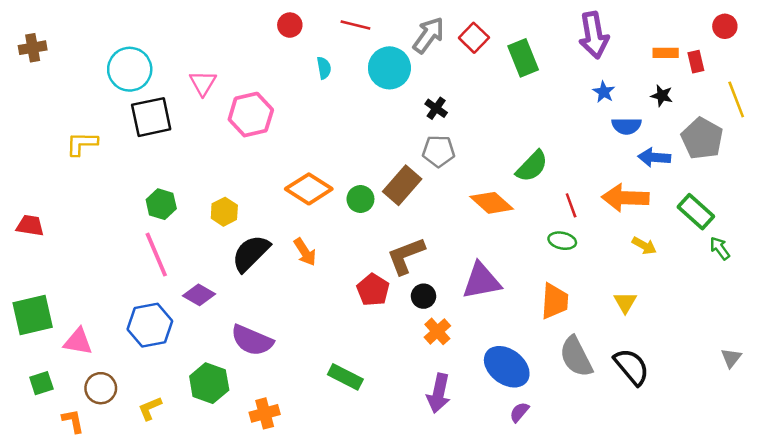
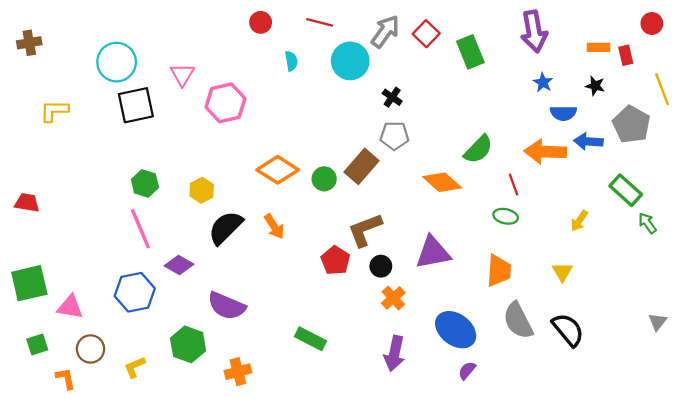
yellow L-shape: (82, 144) -> (54, 111), moved
orange arrow: (625, 198) -> (545, 152), moved
yellow arrow: (644, 246) -> (579, 221), turned 95

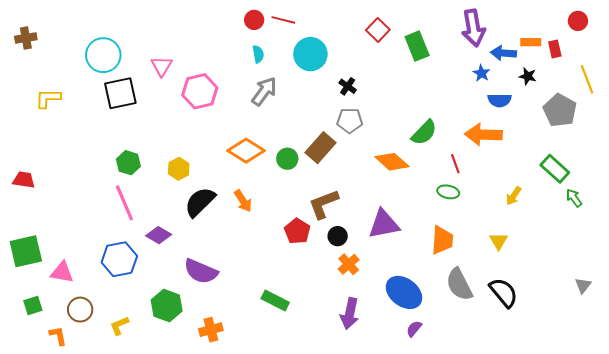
red circle: (261, 22) -> (254, 20), moved
gray arrow: (385, 31) -> (264, 91), moved
blue arrow: (588, 141) -> (504, 53), moved

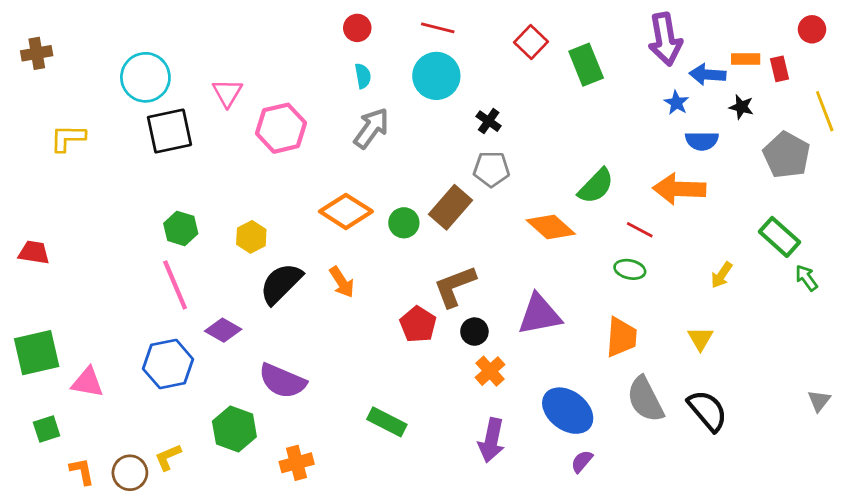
red line: (283, 20) -> (438, 28), moved
red line: (455, 164) -> (640, 230), turned -42
brown circle: (80, 310) -> (130, 473), moved

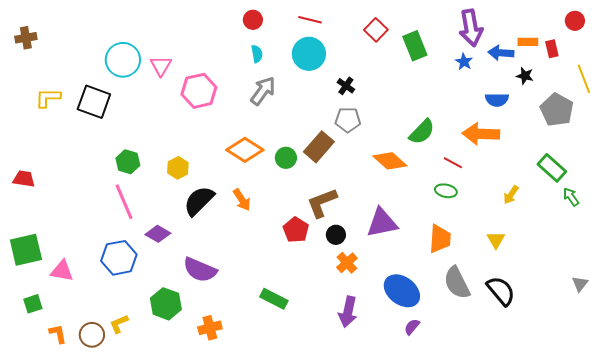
cyan circle: (145, 77) -> (123, 60), moved
blue star: (676, 103) -> (464, 62), moved
black square: (169, 131) -> (94, 102), moved, turned 32

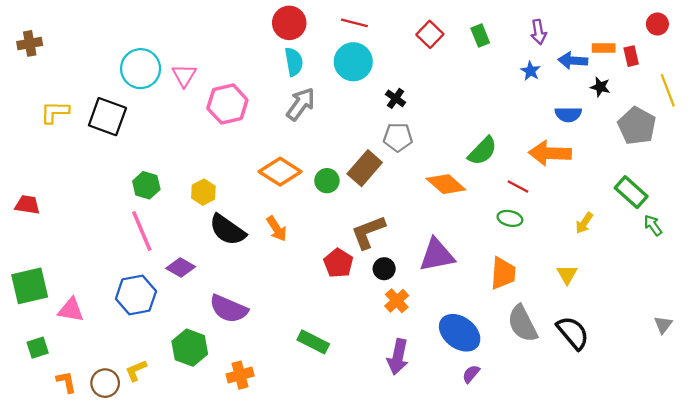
red circle: (253, 20) -> (289, 23), size x1.5
purple arrow: (471, 28) -> (539, 32), size x0.6
green rectangle: (415, 46) -> (480, 35), moved, size x0.7
cyan semicircle: (257, 54) -> (294, 62), size x1.4
black semicircle: (199, 201) -> (227, 230), turned -100

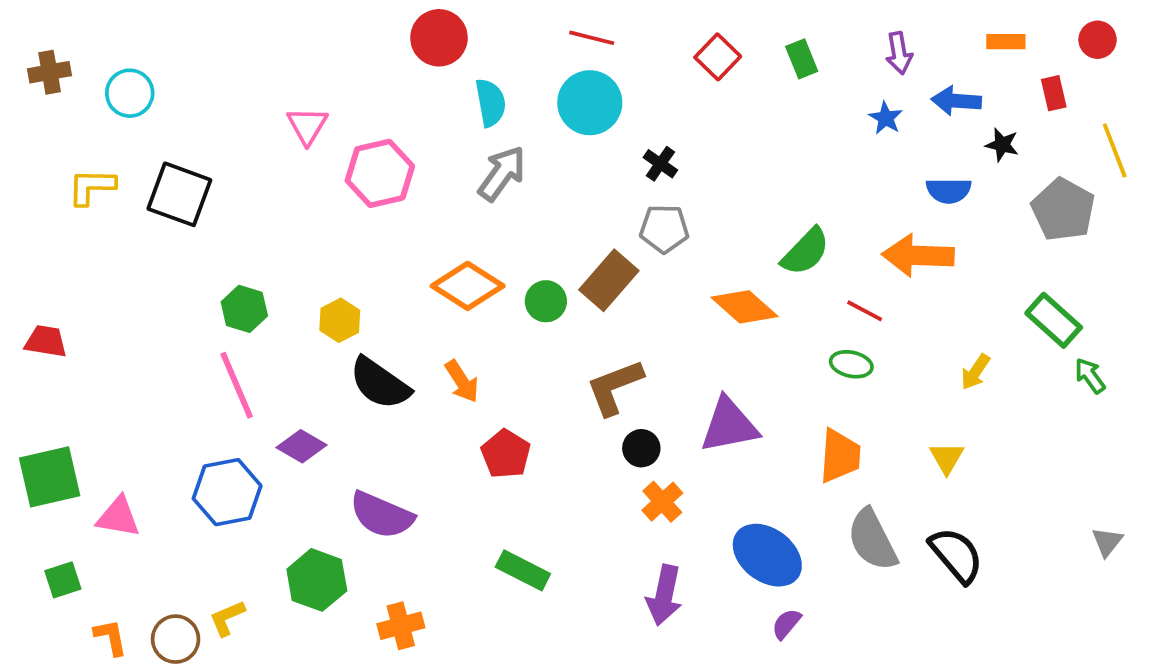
red circle: (289, 23) -> (439, 38), moved
orange rectangle: (604, 48) -> (1006, 42), moved
cyan circle: (141, 69) -> (130, 93), moved, size x0.7
red pentagon: (338, 263) -> (506, 454), moved

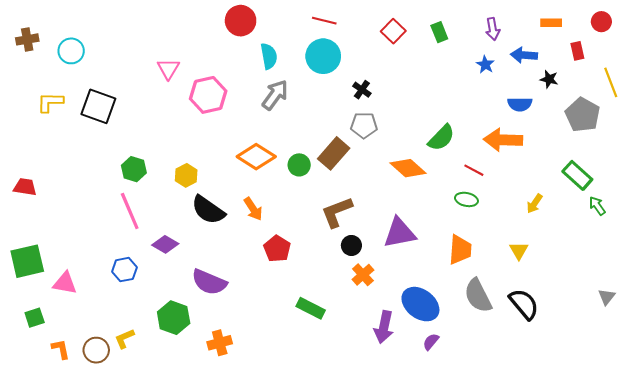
blue hexagon: (227, 492) -> (124, 270), size x0.7
green rectangle: (523, 570) -> (311, 308), moved
purple arrow: (664, 595) -> (384, 327), moved

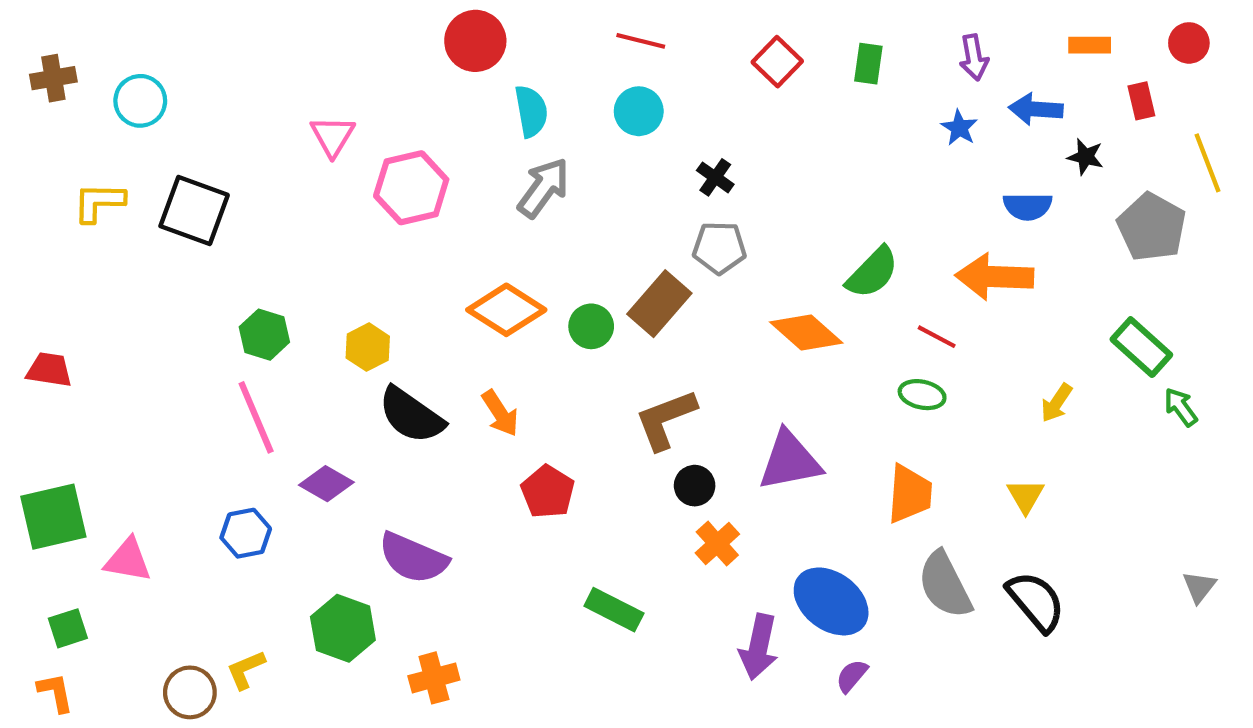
green rectangle: (439, 32) -> (868, 64), turned 30
cyan circle: (323, 56) -> (639, 111), size x0.7
orange L-shape: (61, 349) -> (55, 692), moved

